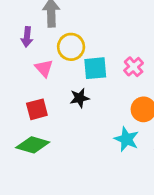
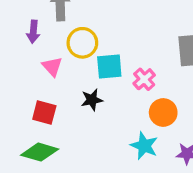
pink cross: (134, 67) -> (144, 79), moved
red square: (37, 109) -> (44, 113), turned 30

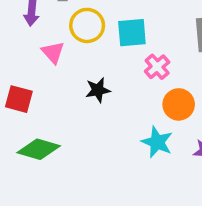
cyan square: (109, 67) -> (132, 33), moved
red square: (44, 113) -> (19, 99), moved

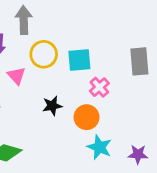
orange circle: (179, 104) -> (87, 117), moved

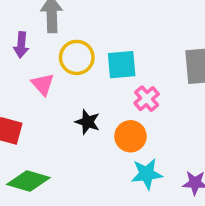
black star: (52, 106) -> (87, 122), turned 30
cyan star: (99, 147) -> (147, 174), turned -30

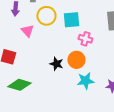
pink cross: (147, 99) -> (85, 39), turned -32
black star: (87, 122) -> (56, 64), moved

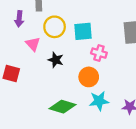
black star: (56, 64) -> (56, 60), moved
green diamond: (19, 85) -> (62, 107), moved

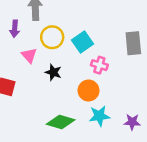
cyan square: (83, 31) -> (82, 42), turned -30

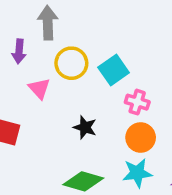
black star: (53, 72) -> (85, 127), moved
orange circle: (89, 91) -> (141, 137), moved

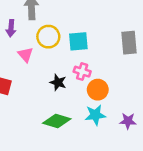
cyan square: (114, 70) -> (78, 41), turned 30
pink cross: (137, 102) -> (82, 72), moved

